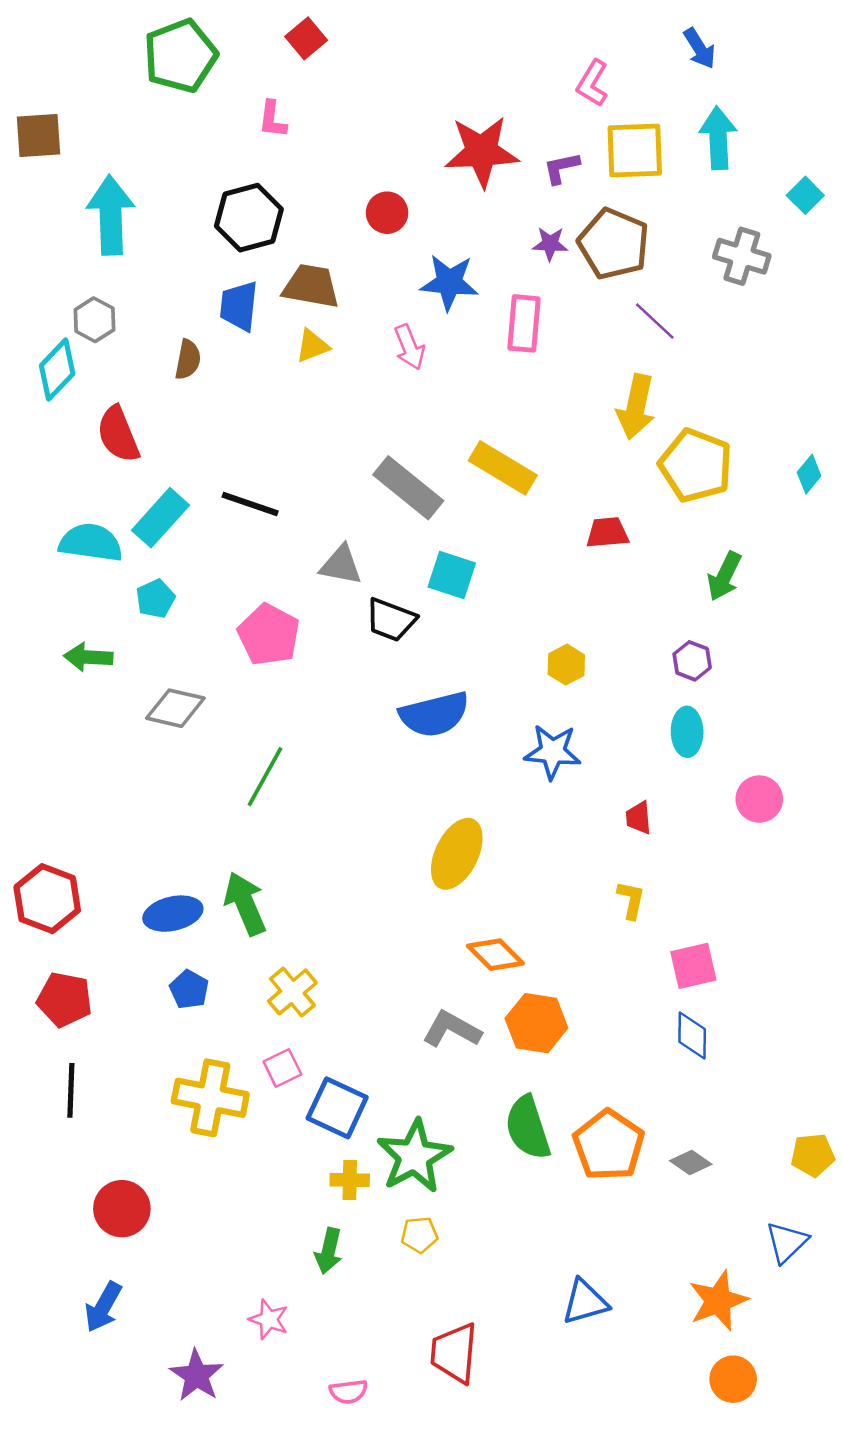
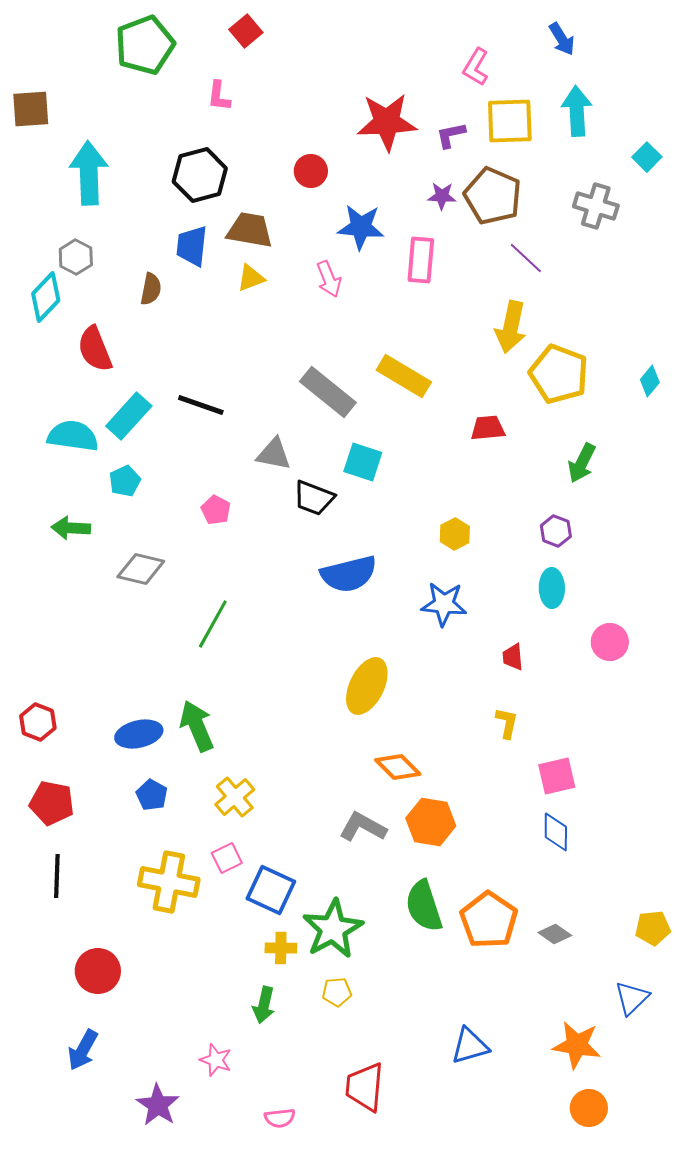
pink pentagon: (269, 635) -> (216, 510), size x0.6
red hexagon: (47, 899) -> (38, 722), size x0.7
orange star: (718, 1301) -> (577, 1045), turned 30

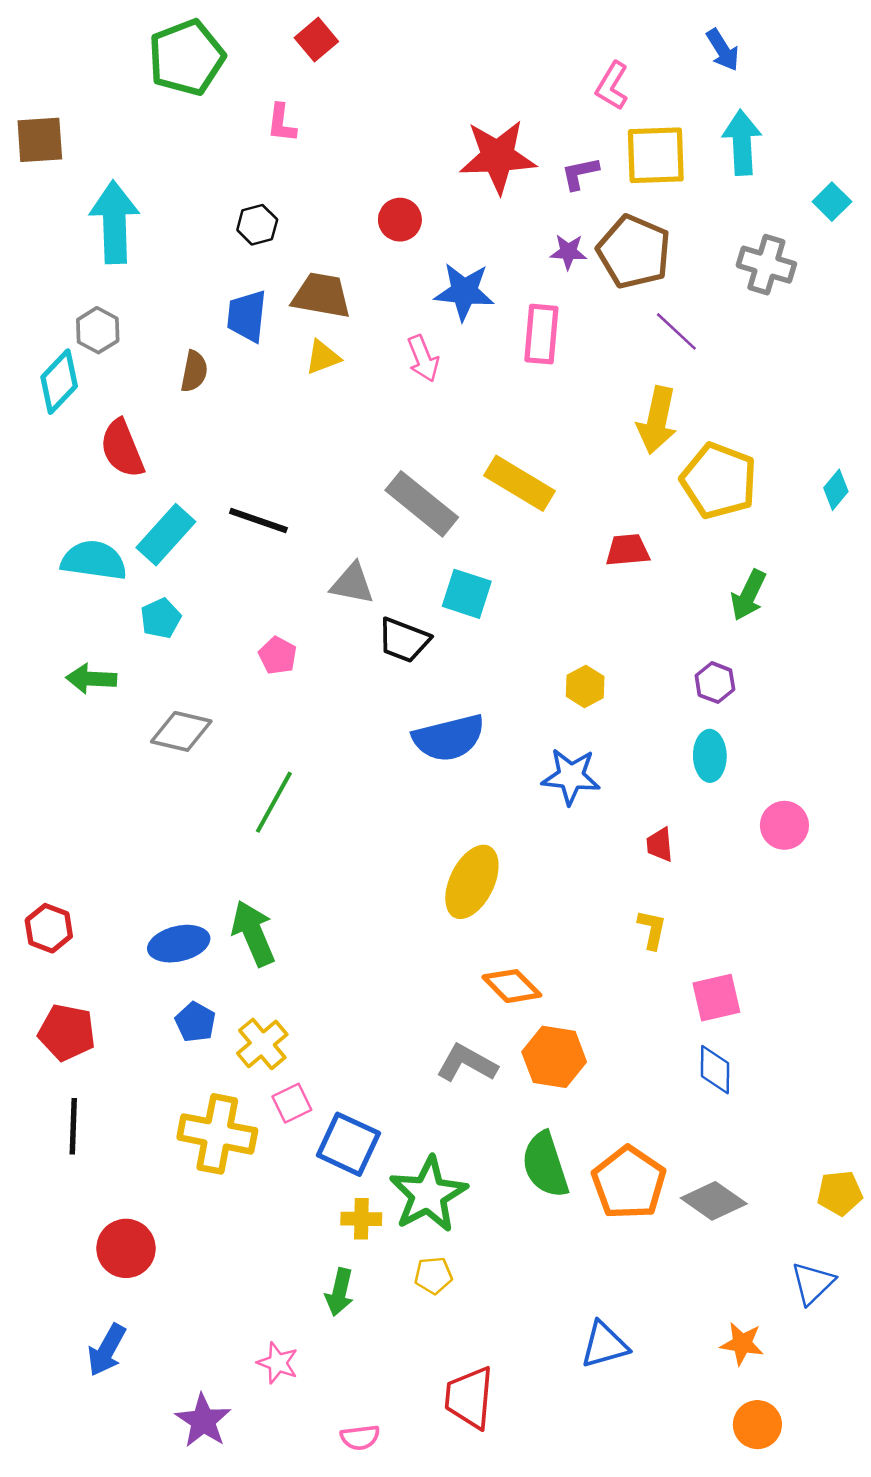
black hexagon: (200, 175) -> (257, 225), size x0.6
yellow cross: (235, 797) -> (262, 1044), moved
gray diamond: (555, 934) -> (714, 1201), size x1.5
orange star: (577, 1045) -> (742, 1344), size x0.7

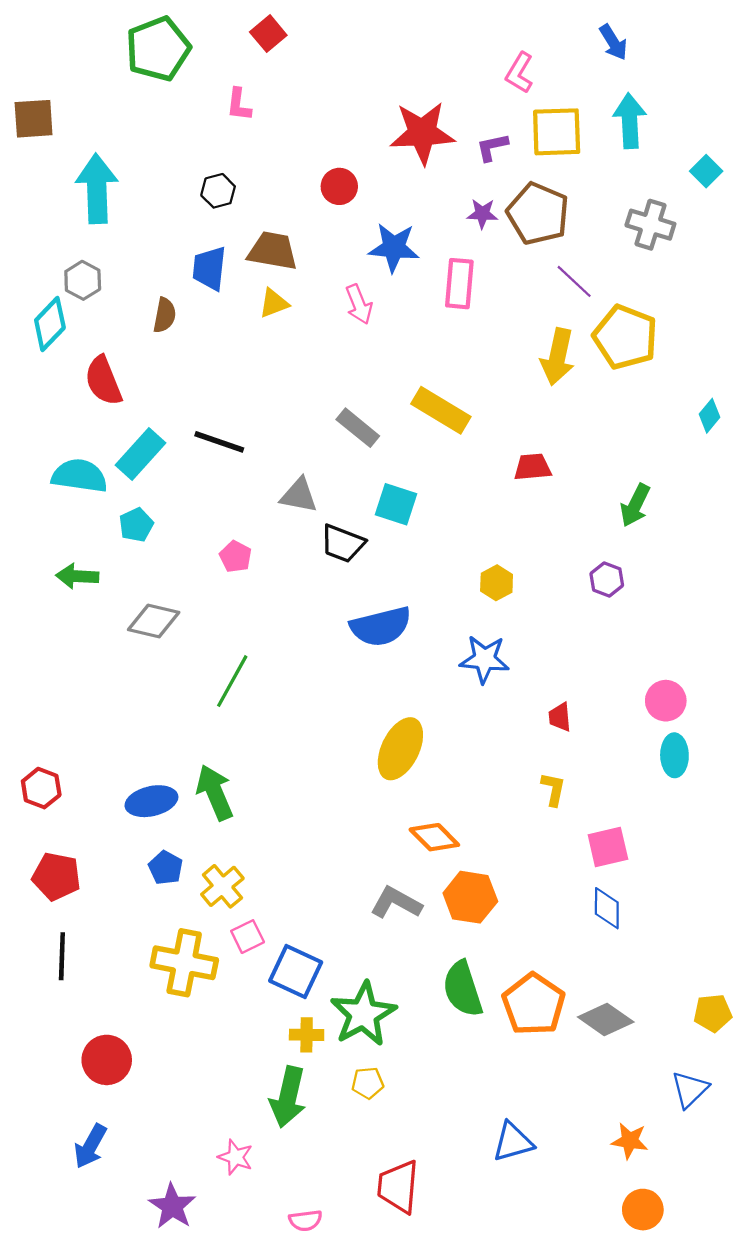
yellow pentagon: (719, 481) -> (625, 337), moved
gray rectangle: (422, 504) -> (358, 428), size x0.7
cyan ellipse: (710, 756) -> (674, 755), moved
green arrow: (339, 1292) -> (288, 1097), size x1.5

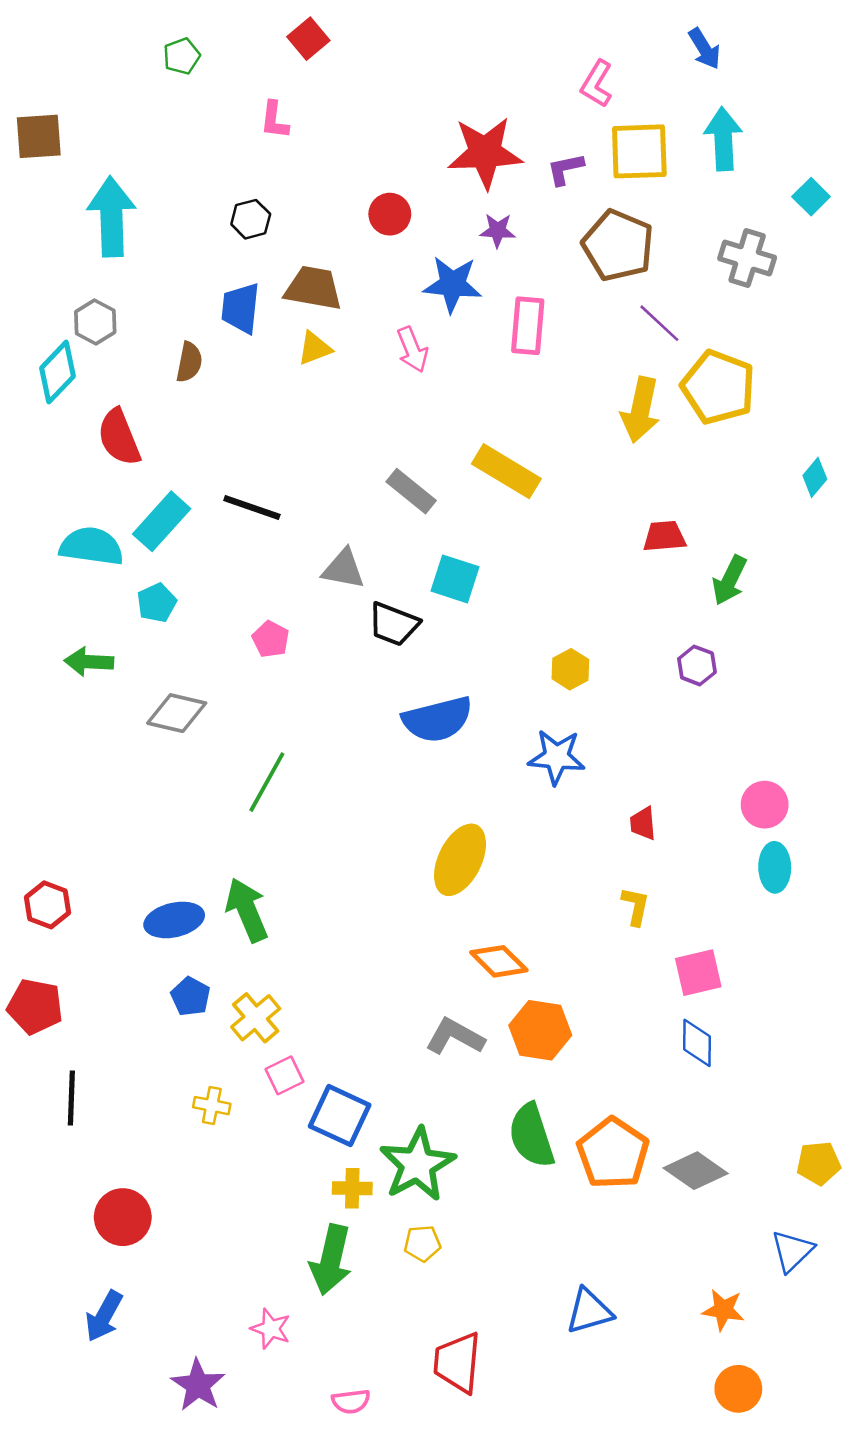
green pentagon: (158, 49) -> (182, 56), size x0.5
purple star: (482, 214) -> (498, 230), moved
red trapezoid: (533, 467) -> (664, 536), moved
red pentagon: (56, 876) -> (35, 1006), moved
yellow cross: (184, 963) -> (212, 1106), size x0.5

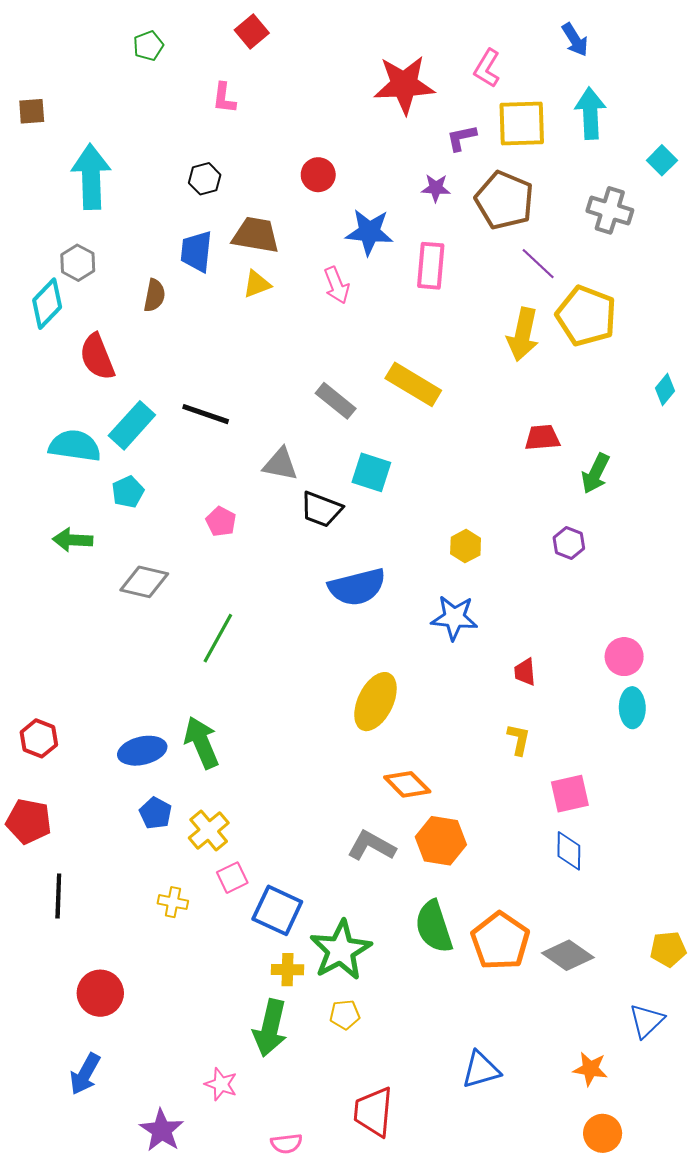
brown square: (39, 136) -> (32, 111), size x0.7
red star: (485, 153) -> (404, 85), moved
purple star: (498, 230) -> (436, 188), moved

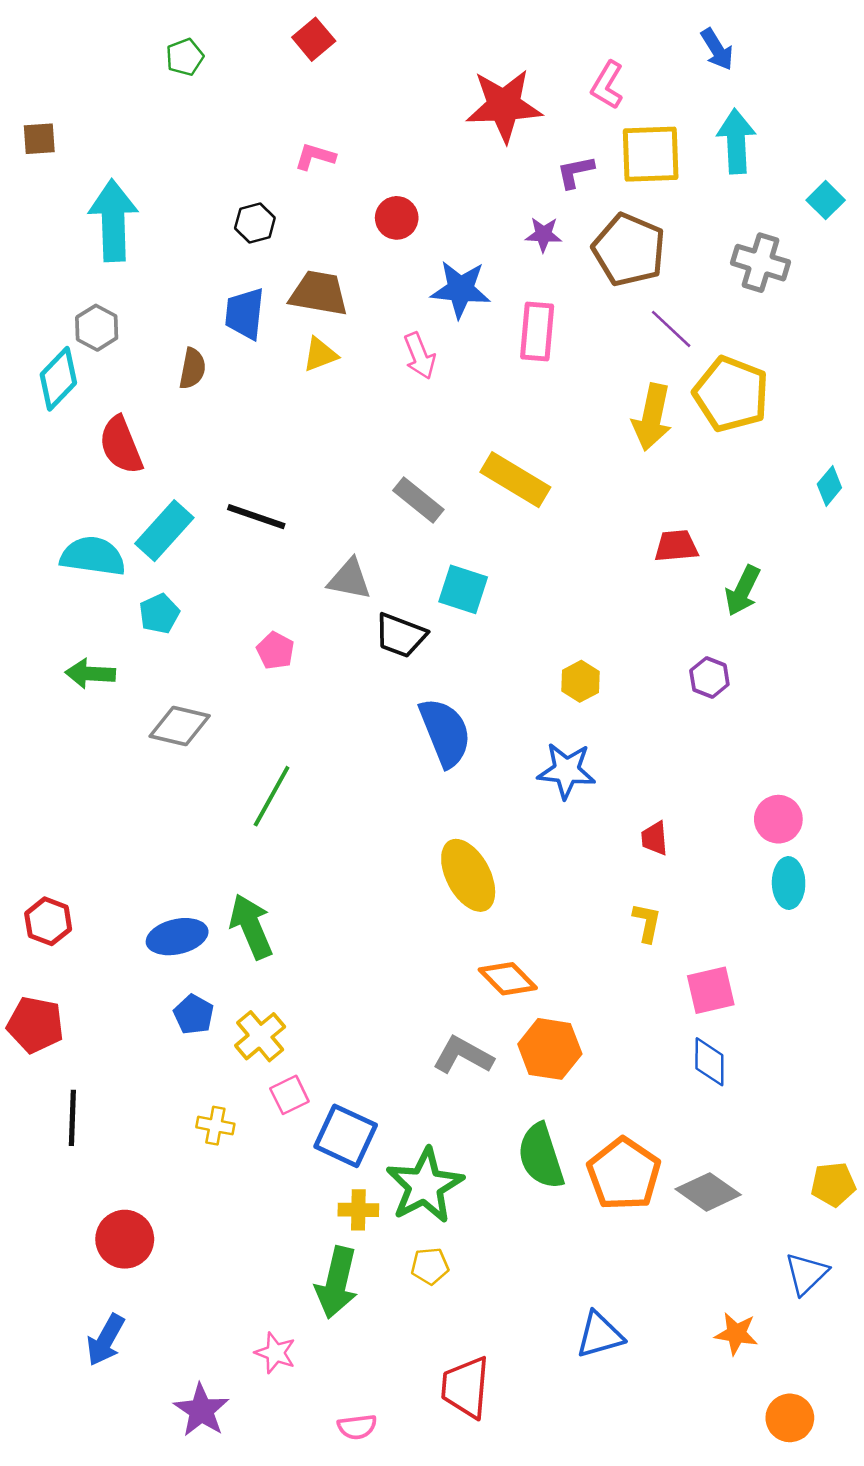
pink L-shape: (224, 98) -> (315, 157), moved, turned 100
blue semicircle: (357, 587) -> (445, 732), turned -98
yellow ellipse: (375, 702) -> (468, 875), turned -54
orange circle: (603, 1133) -> (790, 1418), moved

